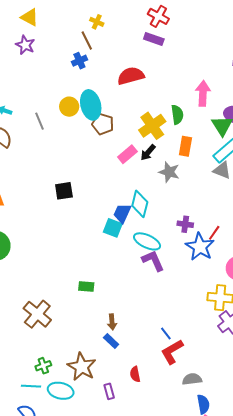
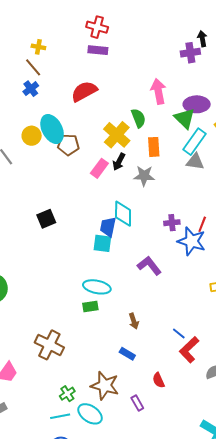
cyan ellipse: (147, 241) -> (97, 287), moved
brown arrow: (112, 322) -> (134, 321), moved
cyan ellipse: (61, 391) -> (90, 414), turned 35

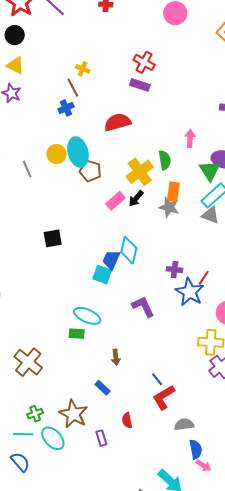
pink arrow: (158, 91) -> (190, 138), size x0.7
gray star: (144, 176) -> (169, 207), moved

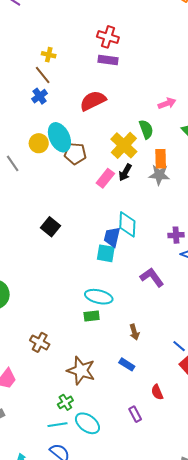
pink arrow: (190, 138) -> (167, 103), turned 78
black square: (53, 238) -> (51, 227), turned -30
brown cross: (28, 362) -> (40, 342), moved, size x0.7
brown star: (73, 414) -> (81, 371), moved

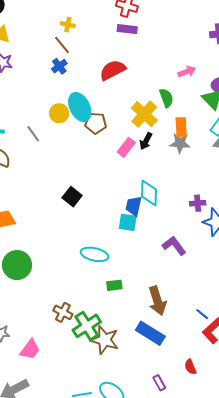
cyan ellipse: (99, 297) -> (94, 254), moved
brown arrow: (134, 332) -> (157, 301), size x1.8
blue rectangle: (127, 364) -> (150, 333), size x1.8
red semicircle: (157, 392) -> (190, 367), moved
green cross: (65, 402) -> (87, 326), moved, size x1.8

